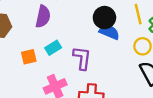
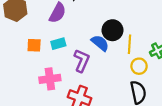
yellow line: (138, 14) -> (130, 44), moved
blue semicircle: (109, 32) -> (100, 43), moved

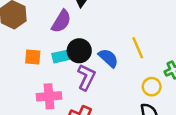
black circle: (113, 30) -> (79, 51), moved
yellow line: (130, 44) -> (138, 48), moved, turned -30

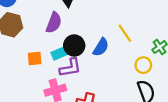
blue semicircle: (108, 58) -> (101, 47), turned 90
purple L-shape: (86, 77) -> (70, 68), moved, turned 65

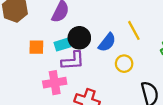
yellow circle: (143, 65) -> (124, 64), moved

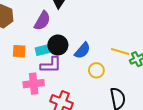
yellow line: (134, 30) -> (120, 52), moved, turned -48

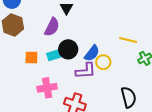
yellow line: (120, 52) -> (128, 40), moved
purple L-shape: (51, 65) -> (86, 71), moved
yellow circle: (96, 70) -> (103, 62), moved

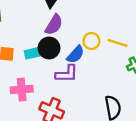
purple semicircle: (52, 27) -> (54, 25), moved
yellow circle: (103, 62) -> (91, 41), moved

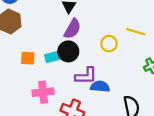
yellow line: (118, 43) -> (136, 32), moved
blue semicircle: (75, 55) -> (100, 87), moved, turned -126

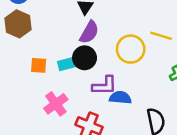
yellow circle: (109, 44) -> (131, 49), size x1.5
pink cross: (43, 92) -> (56, 104), turned -30

